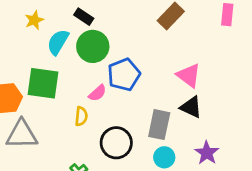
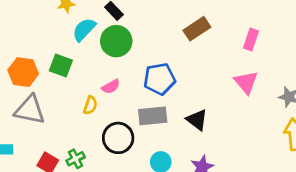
blue pentagon: (124, 75) -> (160, 79), moved
pink triangle: (189, 75) -> (246, 82), moved
green square: (43, 83) -> (61, 65), size x0.7
gray rectangle: (159, 125) -> (153, 116), moved, turned 60

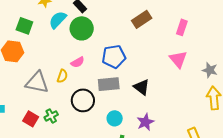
green square: (61, 65) -> (24, 26), moved
gray triangle: (30, 110) -> (37, 82), moved

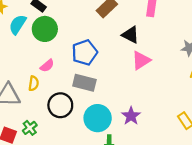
pink triangle: (178, 59) -> (141, 60), moved, turned 48
gray rectangle: (109, 84) -> (84, 83), turned 30
black triangle: (142, 87) -> (131, 35), moved
cyan circle: (115, 118) -> (98, 118), size x1.6

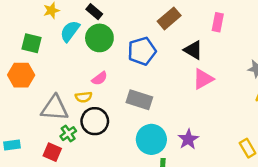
blue pentagon: (85, 53) -> (142, 51), moved
yellow semicircle: (34, 83) -> (84, 97), turned 72
black circle: (60, 105) -> (95, 121), moved
green cross: (30, 128) -> (68, 134), moved

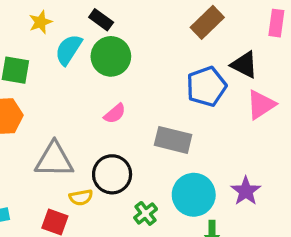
blue pentagon: (142, 51) -> (206, 86), moved
yellow semicircle: (84, 97) -> (81, 197), moved
green cross: (68, 134) -> (146, 213), moved

